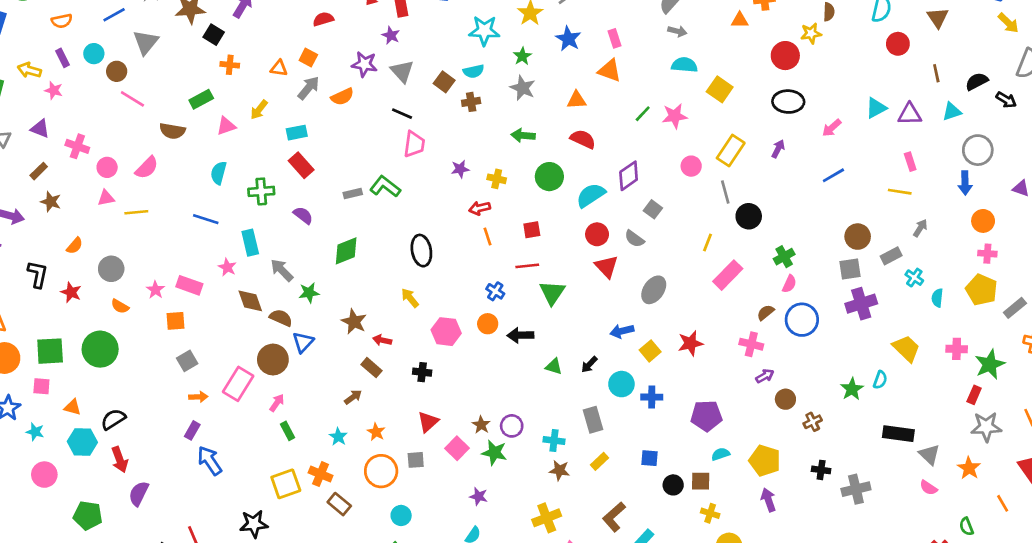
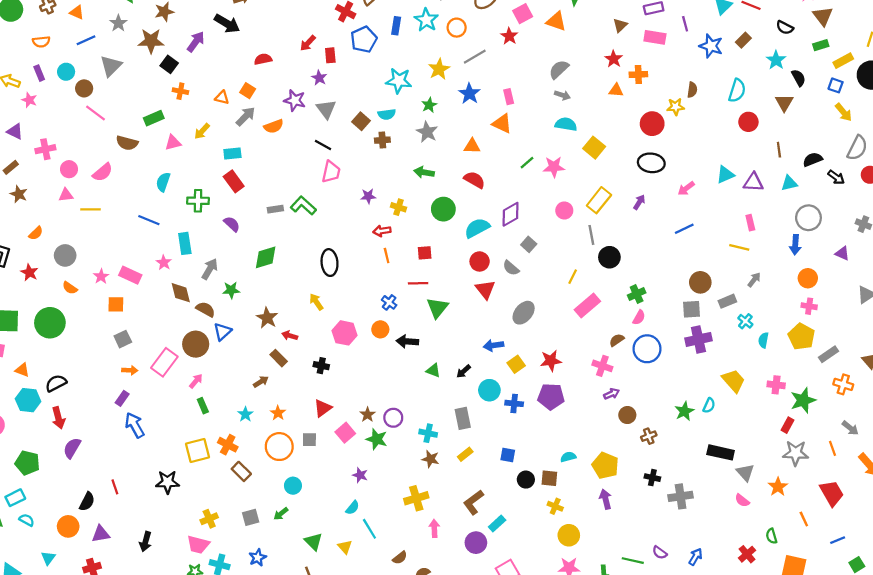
pink cross: (77, 146) -> (45, 149), turned -36
gray arrow: (282, 270) -> (210, 269), turned 70
purple pentagon: (706, 416) -> (551, 396), moved

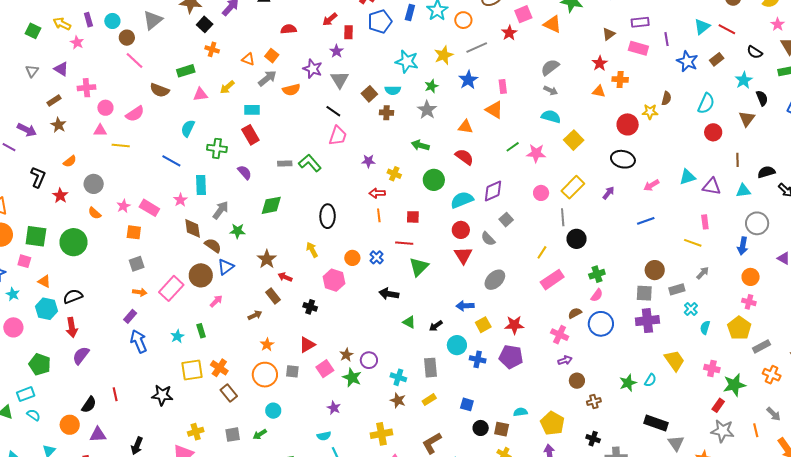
orange circle: (380, 329) -> (352, 258), moved
pink arrow: (196, 381) -> (216, 301), moved
cyan star: (245, 414) -> (177, 336), moved
cyan semicircle: (352, 508) -> (324, 436), turned 32

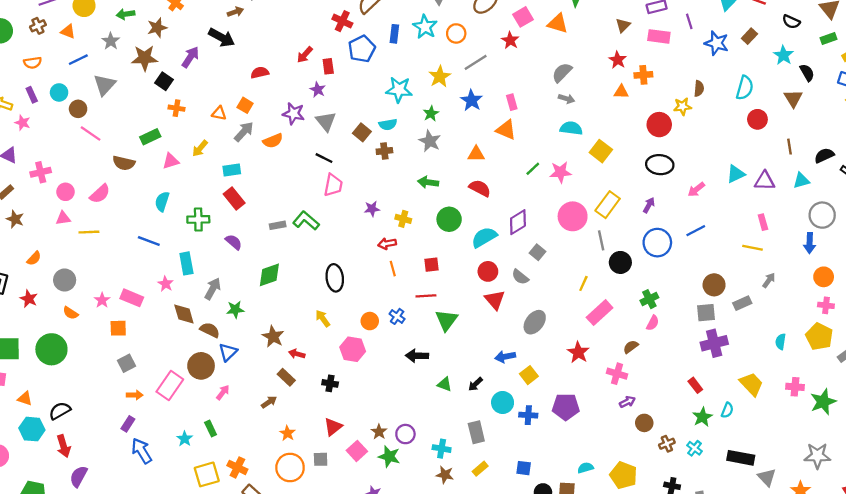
pink circle: (541, 193) -> (573, 216), size x1.6
cyan cross: (691, 309) -> (695, 448), moved
blue circle: (601, 324) -> (657, 243), moved
red star: (514, 325) -> (578, 352), moved, turned -30
red rectangle: (718, 405) -> (695, 385), moved, turned -64

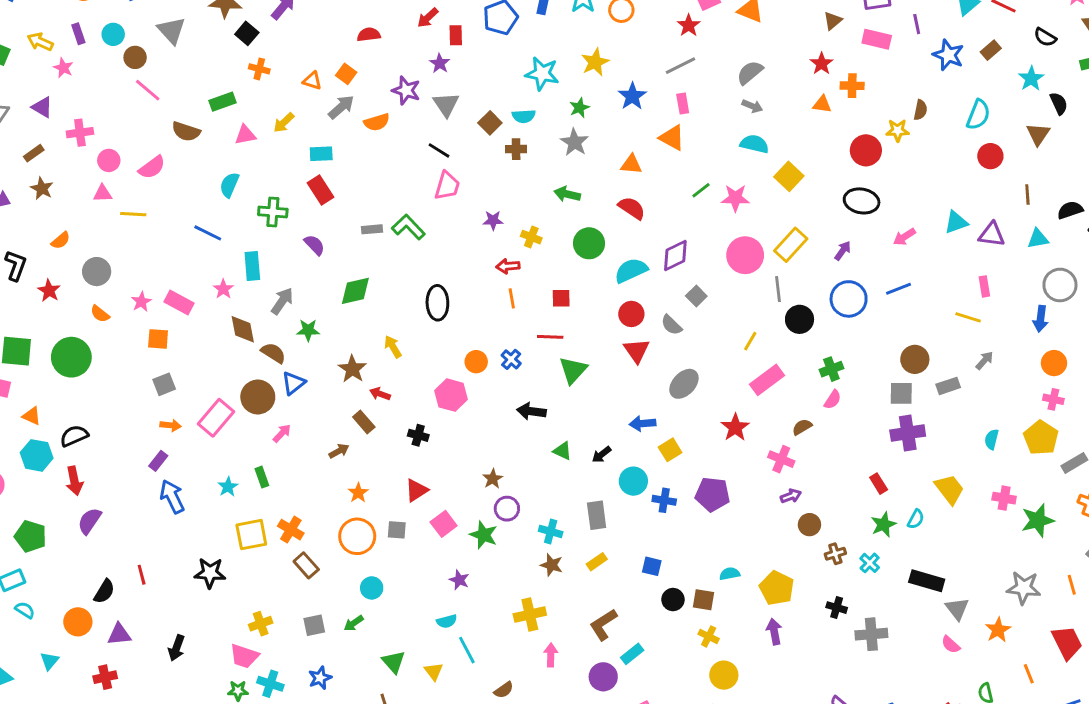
gray line: (476, 62) -> (681, 66), moved
gray triangle: (105, 85) -> (171, 30), turned -30
yellow arrow: (323, 318) -> (393, 347), moved
brown star: (379, 432) -> (493, 479), moved

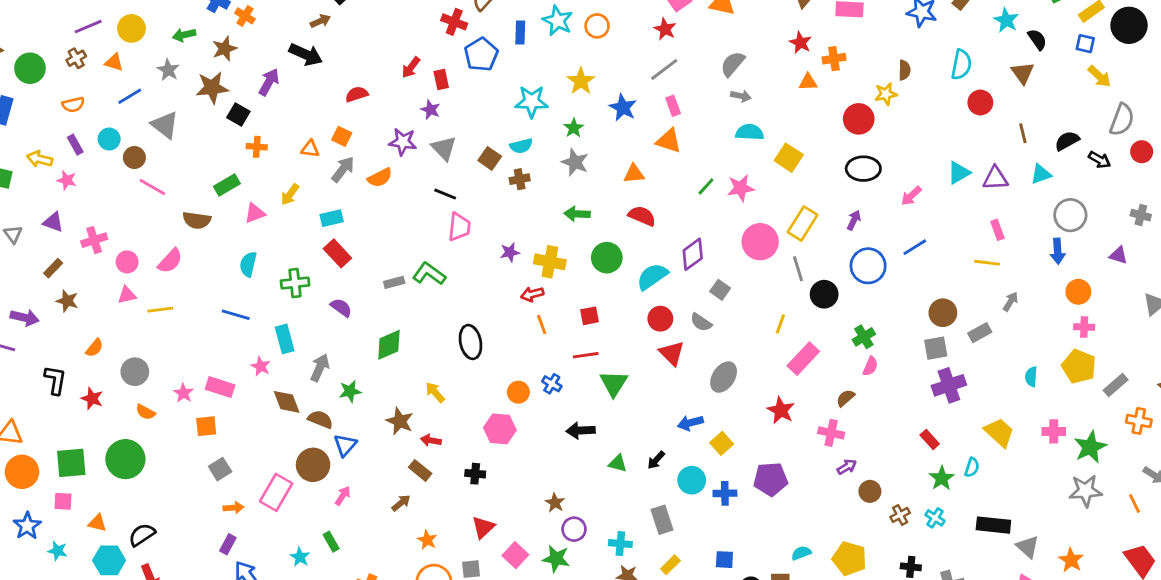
yellow cross: (531, 237) -> (550, 262), size x1.5
gray star: (1024, 588) -> (1086, 491), moved

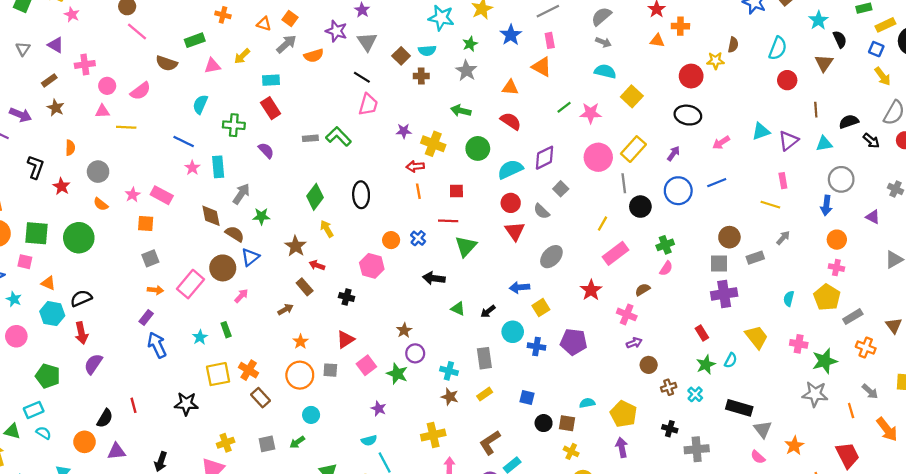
purple triangle: (995, 178) -> (788, 141), turned -45
green diamond: (389, 345) -> (315, 197), moved, turned -40
orange semicircle: (95, 348) -> (70, 148), turned -48
pink star: (261, 366) -> (192, 168), moved

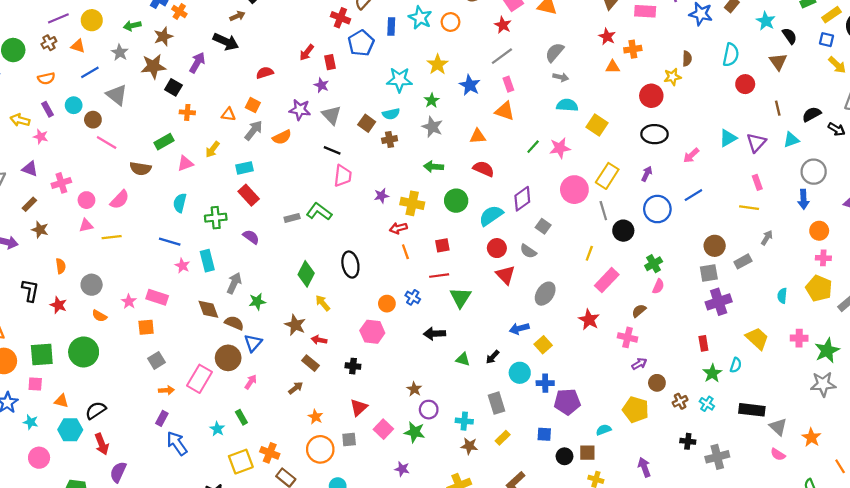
red rectangle: (702, 333) -> (703, 343), turned 32
purple pentagon: (574, 342) -> (567, 402), moved
yellow pentagon: (624, 414) -> (636, 410), moved

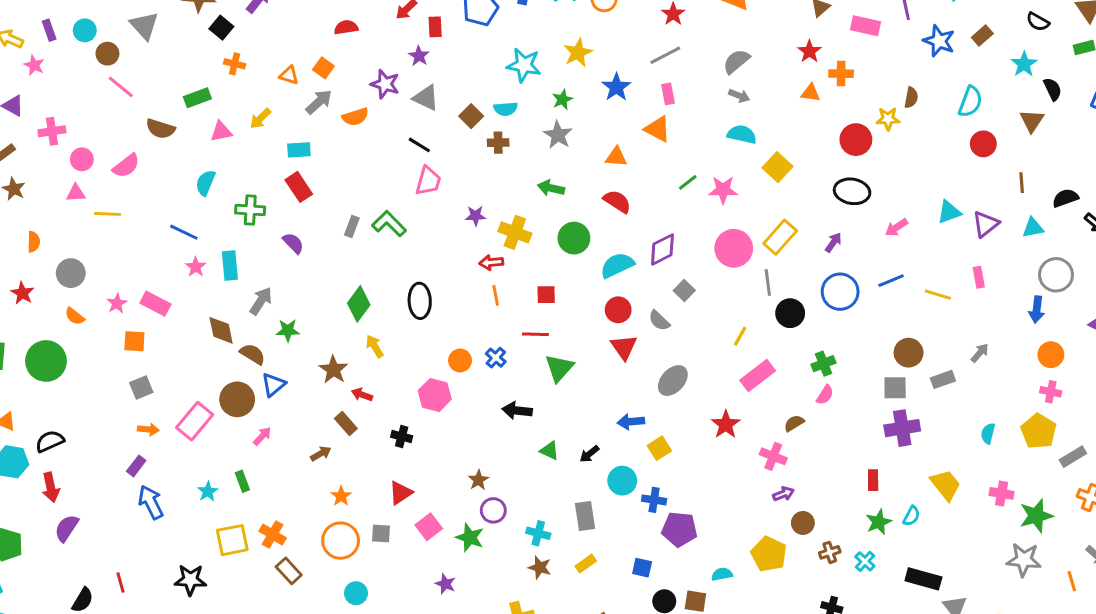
gray triangle: (331, 115) -> (426, 98), turned -30
yellow line: (749, 208) -> (938, 295), moved
gray rectangle: (292, 218) -> (352, 226), turned -64

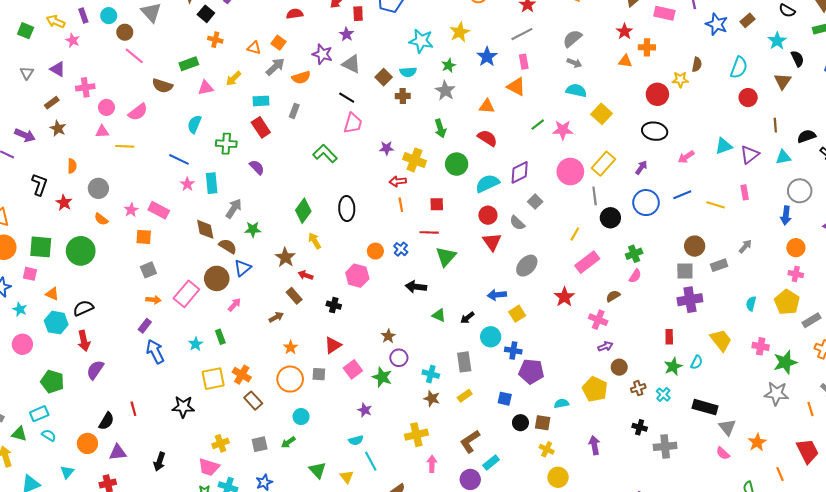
green arrow: (551, 188) -> (440, 128), turned -120
gray rectangle: (352, 226) -> (294, 111), moved

